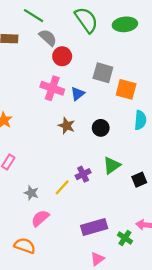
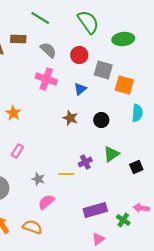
green ellipse: (125, 24) -> (123, 39), moved
gray semicircle: (48, 38) -> (48, 50), moved
red circle: (62, 56) -> (79, 55), moved
pink cross: (52, 88) -> (46, 79), moved
yellow line: (62, 187) -> (66, 174), turned 49

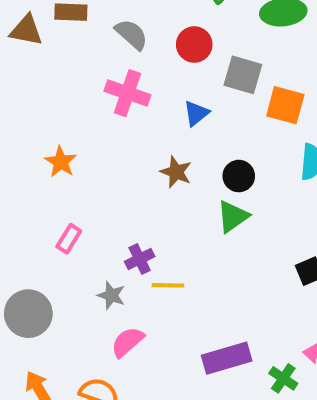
green triangle: (111, 154) -> (233, 216), moved
purple cross: (85, 162) -> (140, 259), moved

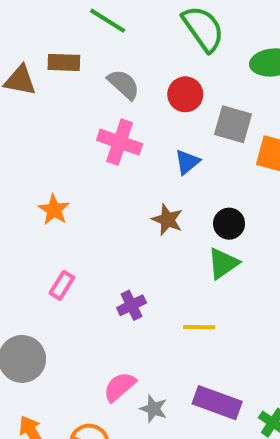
yellow line: (168, 285) -> (199, 327), moved
gray star: (111, 295) -> (153, 409), moved
purple rectangle: (227, 358) -> (217, 403), turned 36

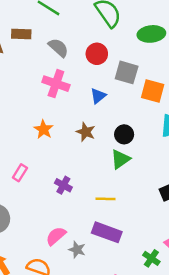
orange star: (54, 210) -> (44, 129), moved
purple cross: (132, 305) -> (63, 185), turned -35
purple rectangle: (217, 403) -> (107, 232), moved

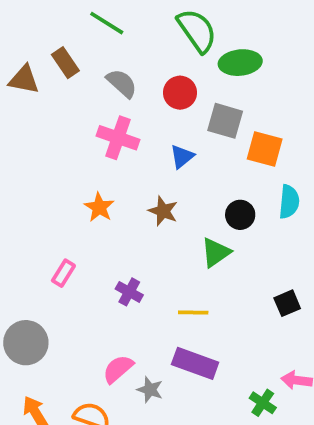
brown rectangle: (21, 34) -> (65, 63), turned 54
green ellipse: (151, 34) -> (240, 63), moved
black circle: (124, 134) -> (240, 215), moved

